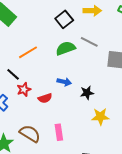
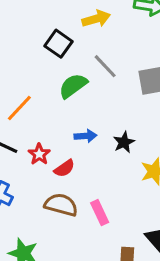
gray line: (89, 42) -> (105, 66), turned 36
red star: (24, 90) -> (39, 154), moved
brown semicircle: (30, 134) -> (61, 205), moved

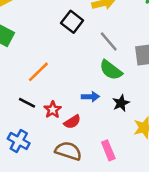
green semicircle: (73, 86) -> (111, 70), moved, turned -110
pink rectangle: (100, 213) -> (108, 150), moved

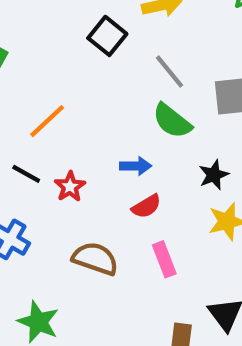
black star: (121, 103) -> (214, 175), moved
red semicircle: (72, 122) -> (146, 206), moved

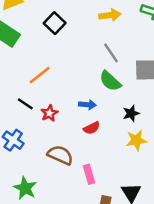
black square: (107, 36) -> (55, 23), moved
pink rectangle: (164, 259) -> (89, 174), moved

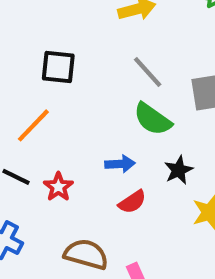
black square: (55, 23) -> (58, 67), moved, turned -30
black star: (131, 113) -> (179, 170), moved

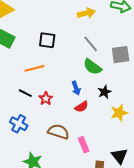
orange line: (33, 125) -> (34, 68), turned 30
blue arrow: (120, 164) -> (76, 88), turned 72

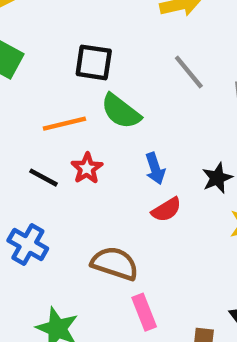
green semicircle: (92, 67) -> (121, 111), moved
red star: (46, 99) -> (87, 168), moved
pink rectangle: (84, 145) -> (144, 312), moved

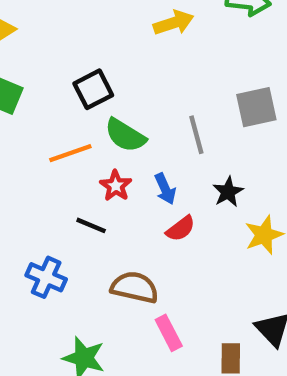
black square: (94, 62) -> (93, 89), turned -30
gray line: (189, 72) -> (196, 135), moved, turned 30
red star: (87, 168) -> (116, 186), moved
black line: (44, 178) -> (91, 225), moved

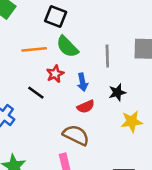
black square: (93, 89) -> (56, 17), turned 35
brown semicircle: (135, 287) -> (76, 135), moved

